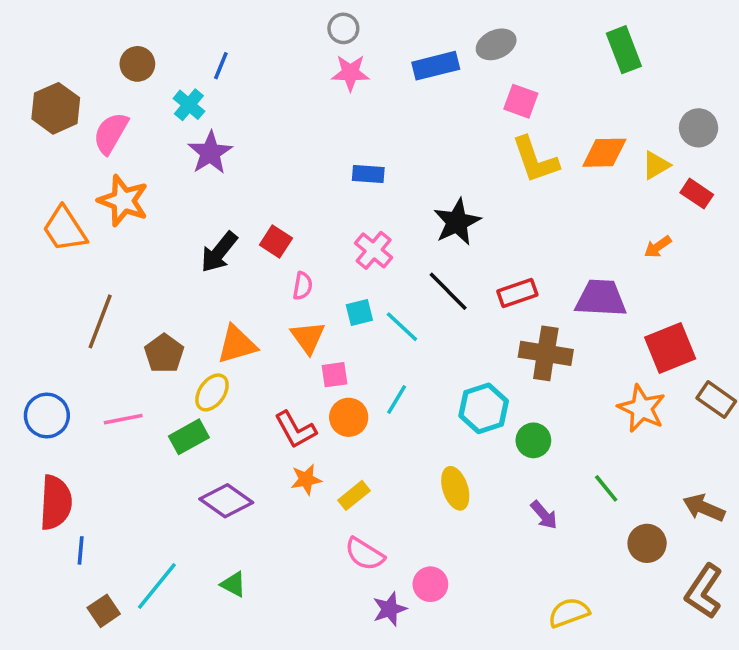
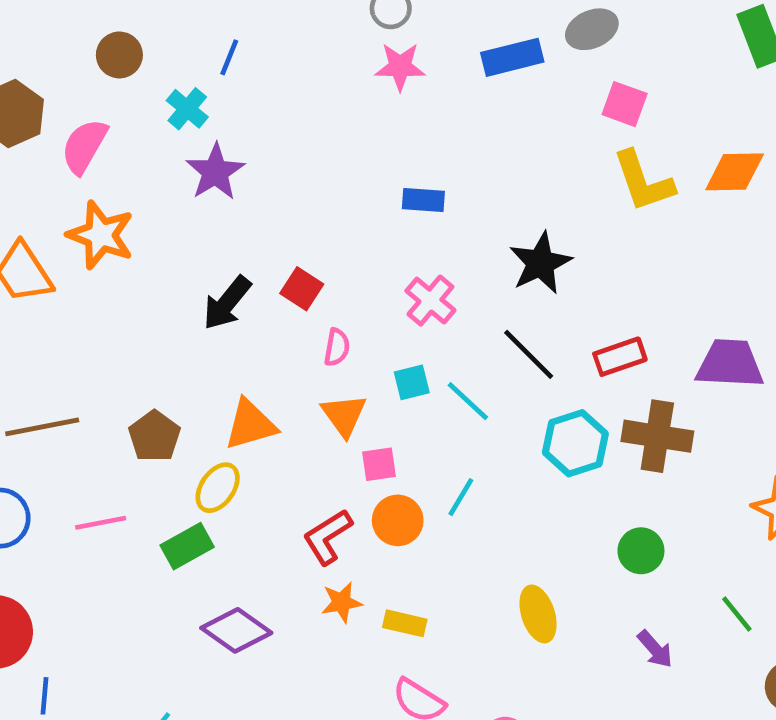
brown line: (100, 321) -> (42, 427), moved, turned 58
cyan hexagon: (484, 408) -> (575, 443), moved
red L-shape: (295, 430) -> (328, 537), turned 87
yellow rectangle: (354, 495) -> (405, 623), turned 52

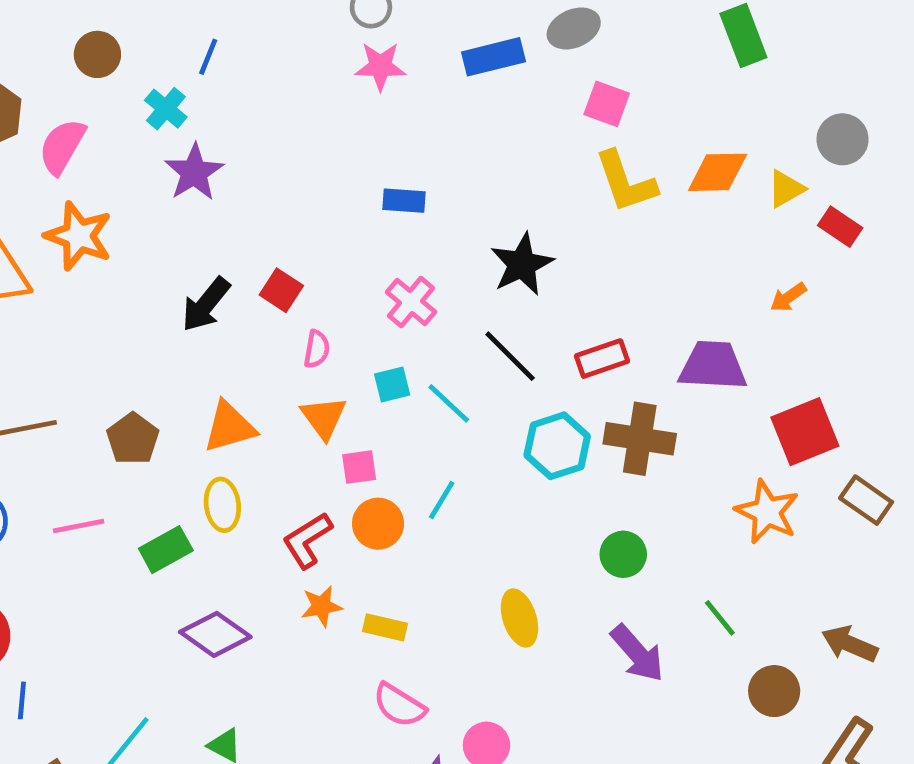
yellow ellipse: (218, 488) -> (222, 505), moved, turned -42
purple arrow: (655, 649) -> (637, 653), size x1.5

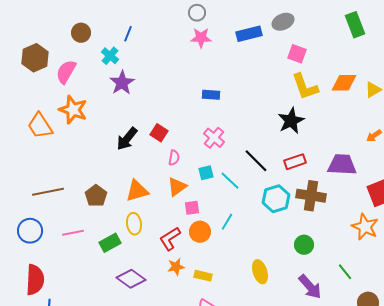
black star: (522, 264) -> (291, 121), moved
orange triangle: (324, 418) -> (177, 187), turned 30

